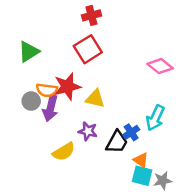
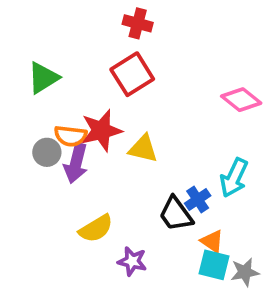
red cross: (91, 15) -> (138, 23), turned 30
purple star: (88, 131) -> (132, 261), moved
black trapezoid: (117, 142) -> (176, 214), turned 115

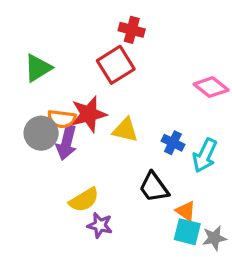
red cross: (138, 23) -> (132, 30), moved
gray circle: (47, 152) -> (41, 133), size x1.4
blue cross: (198, 200) -> (173, 143), moved, turned -30
purple star: (132, 261) -> (100, 225), moved

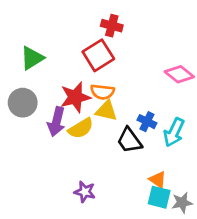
orange semicircle: (62, 119) -> (102, 92), moved
gray circle: (41, 133) -> (23, 103), moved
black trapezoid: (154, 187) -> (129, 140), moved
yellow semicircle: (84, 200) -> (81, 128), moved

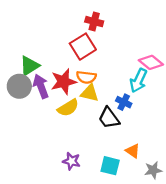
green triangle: (32, 58) -> (29, 66), moved
purple arrow: (56, 122) -> (41, 86), moved, turned 145
cyan arrow: (174, 132) -> (138, 81), moved
cyan square: (159, 197) -> (110, 166), moved

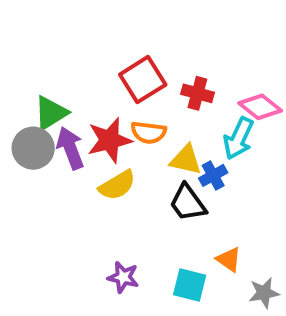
red cross: (94, 22) -> (197, 93), moved
yellow triangle: (90, 93) -> (186, 160), moved
blue cross: (124, 102) -> (213, 175), turned 35

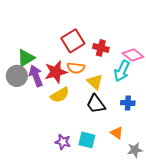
yellow triangle: (186, 160) -> (95, 82), turned 30
blue cross: (213, 175) -> (128, 103), moved, turned 32
cyan square: (190, 285) -> (87, 140), moved

